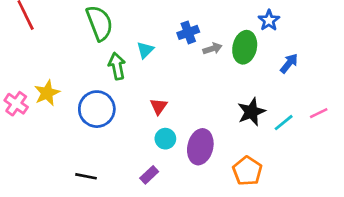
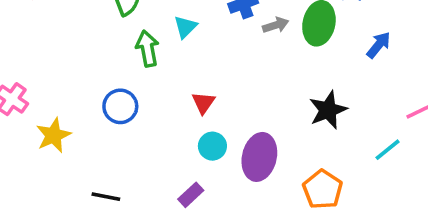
yellow star: (47, 93) -> (54, 135), moved
blue circle: (97, 109) -> (120, 106), size x0.7
cyan line: (284, 123) -> (388, 150), moved

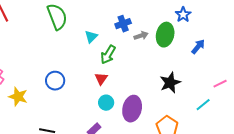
green arrow: (147, 49) -> (108, 55), moved, turned -138
yellow star: (54, 135) -> (18, 97), turned -30

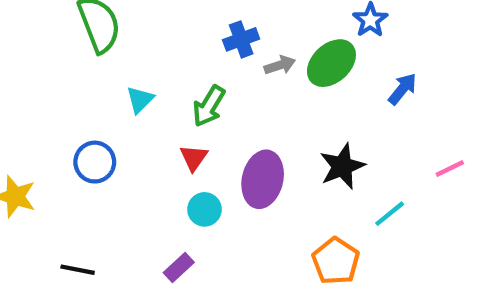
green ellipse: (165, 35) -> (331, 63), turned 35
cyan triangle: (91, 37) -> (140, 100), moved
cyan line: (203, 105) -> (390, 214), moved
purple ellipse: (132, 109) -> (263, 179), moved

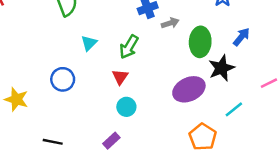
green ellipse: (331, 63) -> (200, 42), moved, turned -44
black star: (342, 166) -> (221, 68), moved
purple ellipse: (263, 179) -> (189, 89), moved, turned 52

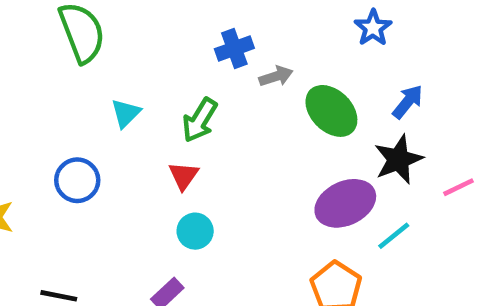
green ellipse: (200, 42) -> (331, 111), turned -48
black star: (221, 68) -> (398, 159), moved
purple ellipse: (189, 89) -> (345, 203), moved

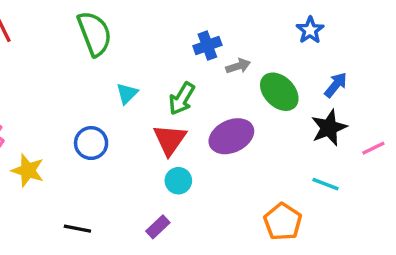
red triangle: (184, 176) -> (170, 140), size x1.5
purple ellipse: (345, 203) -> (231, 136), moved
cyan line: (394, 236) -> (325, 184), turned 60

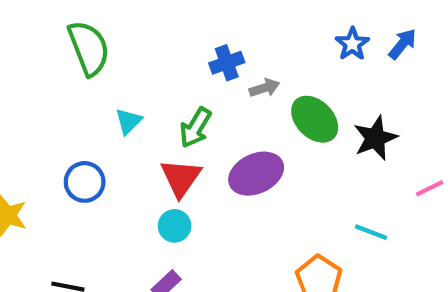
blue arrow: (336, 85) -> (402, 44), moved
black star: (329, 128) -> (375, 138), moved
cyan circle: (178, 181) -> (175, 226), moved

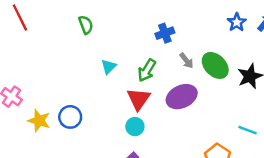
green semicircle: (89, 48) -> (86, 25), size x0.6
gray arrow: (264, 88) -> (186, 61), moved, turned 70
blue circle: (85, 182) -> (70, 117), moved

